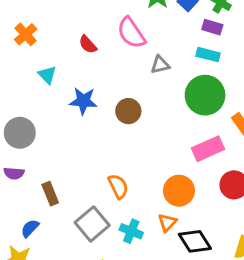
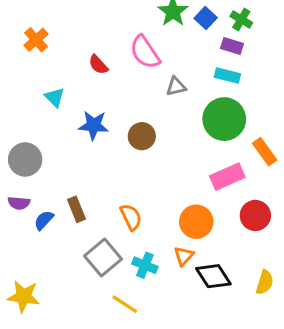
orange cross: (26, 34) -> (36, 40), moved
brown rectangle: (50, 194) -> (76, 209), moved
blue semicircle: (30, 228) -> (44, 220), moved

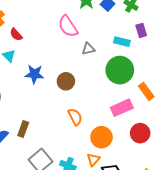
purple rectangle: (232, 46) -> (141, 30), moved, turned 56
red semicircle: (98, 65) -> (16, 34), moved
brown rectangle: (76, 209) -> (23, 129), turned 42
orange semicircle: (131, 217) -> (75, 117), moved

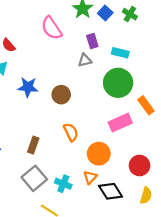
pink semicircle: (68, 26) -> (52, 28), moved
purple rectangle: (141, 30) -> (92, 41), moved
brown rectangle: (23, 129) -> (33, 145), moved
red circle: (140, 133) -> (140, 165), moved

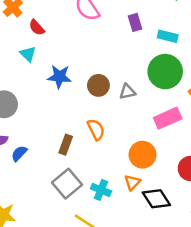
gray triangle: (85, 60) -> (127, 92), moved
orange semicircle: (71, 132) -> (96, 129), moved

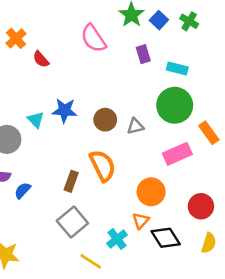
cyan triangle: (28, 54) -> (36, 120), moved
orange semicircle: (96, 129) -> (103, 166), size x1.4
cyan cross: (101, 190) -> (117, 239), moved, turned 30

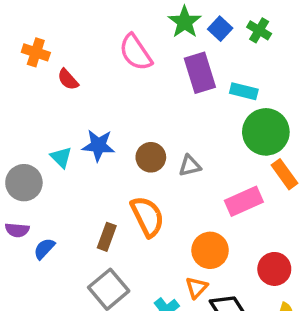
orange cross: (16, 38) -> (36, 52), turned -30
purple rectangle: (143, 54) -> (200, 73), size x1.6
green circle: (175, 105) -> (266, 132), moved

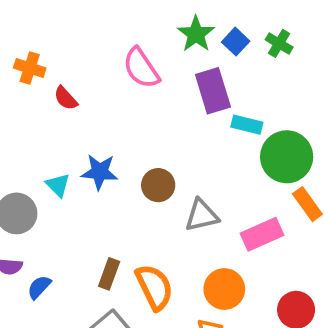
cyan rectangle: (244, 91) -> (247, 125), moved
gray triangle: (190, 166) -> (202, 215), moved, size x1.4
orange semicircle: (147, 216) -> (154, 287), moved

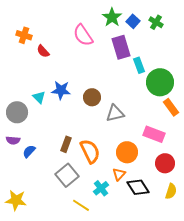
cyan rectangle: (247, 125) -> (139, 65), turned 56
pink rectangle: (262, 234) -> (154, 134), moved, turned 45

